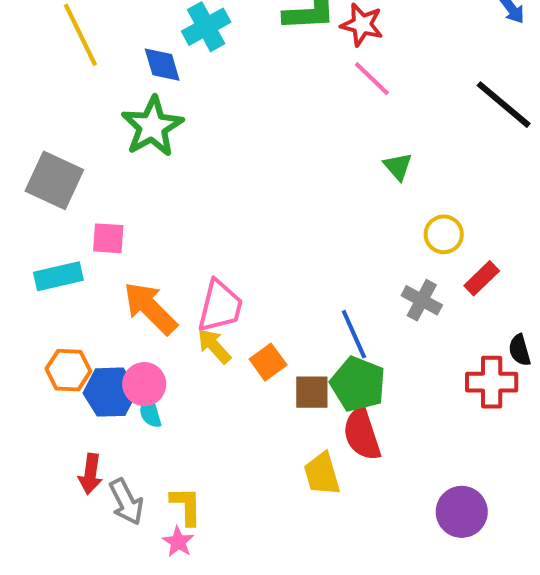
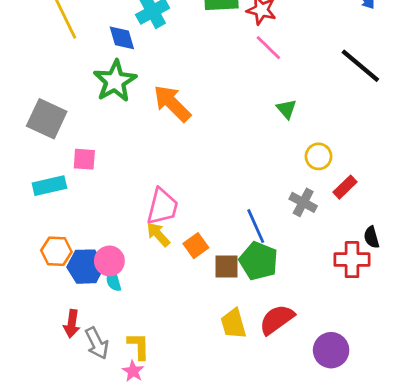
orange arrow: (150, 308) -> (172, 103), moved
red semicircle: (362, 434) -> (277, 320), moved, turned 72

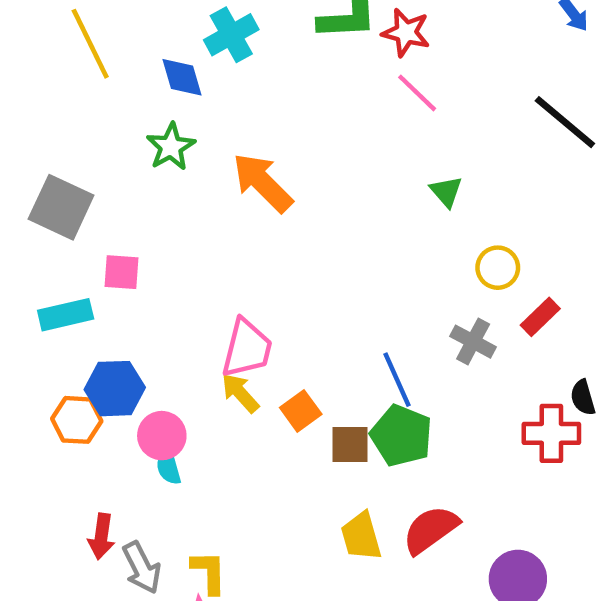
green star: (115, 81) -> (171, 147), size x0.7
blue hexagon: (86, 267) -> (115, 389), moved

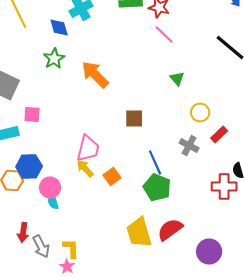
brown square: (350, 445) -> (134, 118), moved
yellow trapezoid: (361, 536) -> (139, 232), size x1.4

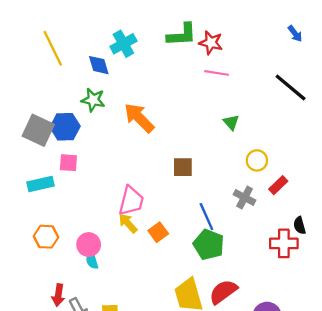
pink line: (164, 34) -> (217, 73), turned -35
green star: (54, 58) -> (93, 100), turned -30
blue hexagon: (29, 166) -> (65, 127), moved

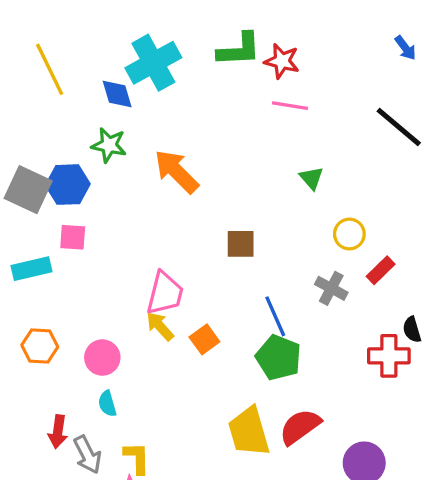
cyan cross: (123, 44) -> (153, 63), size x1.4
cyan semicircle: (92, 260) -> (107, 404), moved

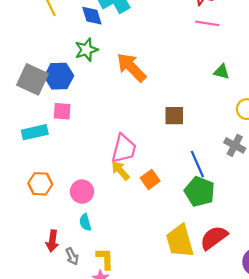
green star: (109, 145) -> (86, 50), turned -30
green triangle: (311, 178) -> (222, 72), turned -35
gray arrow: (88, 455) -> (72, 256), size x0.7

